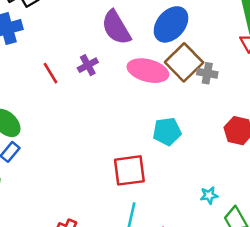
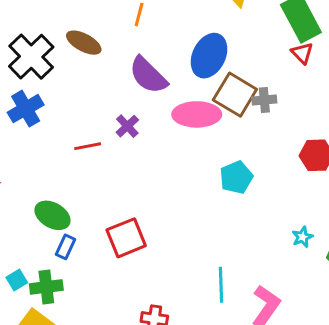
red line: (50, 73) -> (88, 146), turned -55
red square: (129, 170) -> (126, 238), moved

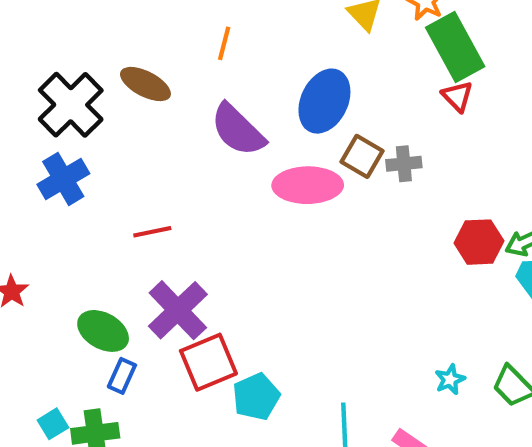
brown square: (235, 95) -> (362, 156), size x0.7
purple cross: (127, 126) -> (178, 310), moved, size x1.8
cyan pentagon: (236, 177) -> (256, 397), moved
cyan star: (302, 237) -> (450, 379), moved

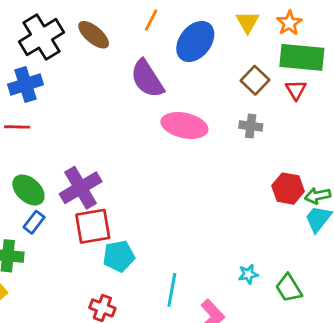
green rectangle: (455, 47) -> (302, 57), turned -69
blue ellipse: (324, 101) -> (195, 41), moved
brown square: (362, 156) -> (255, 80), moved
red line: (152, 232) -> (17, 127), moved

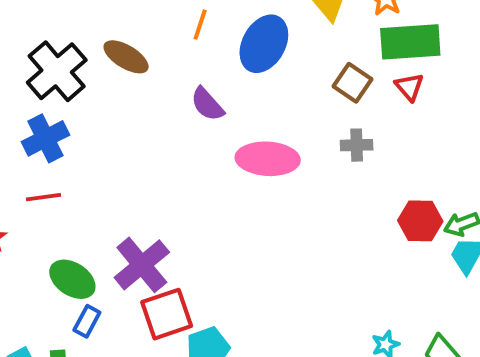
purple semicircle: (147, 79) -> (207, 104), size x0.7

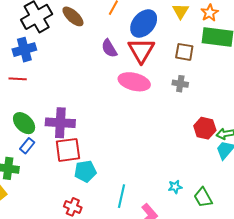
brown square: (352, 83) -> (184, 52), turned -36
red triangle: (409, 87) -> (141, 50), moved, size x1.8
purple cross: (142, 265) -> (60, 123), turned 32

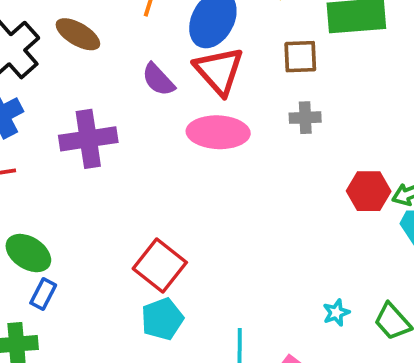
purple cross: (60, 123) -> (88, 139), moved
red square: (68, 150) -> (160, 265), moved, turned -32

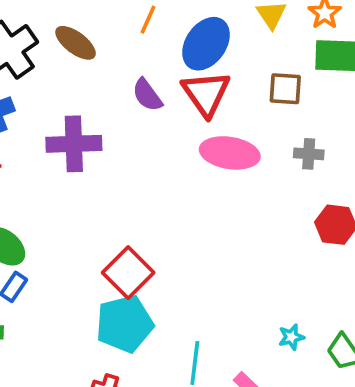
gray cross: (305, 118) -> (309, 154), moved
pink ellipse: (218, 132) -> (230, 153), moved
cyan pentagon: (162, 319) -> (125, 324), size x1.4

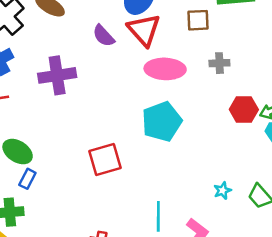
red square: (128, 273) -> (105, 160), turned 36
cyan pentagon: (125, 324) -> (162, 122), moved

